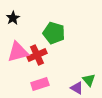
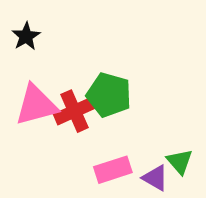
green pentagon: (54, 33) -> (109, 95), moved
pink rectangle: (40, 84) -> (113, 170), moved

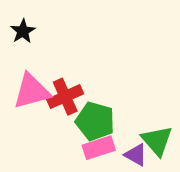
green pentagon: (109, 95) -> (95, 121), moved
green triangle: (180, 162) -> (157, 141), size x1.4

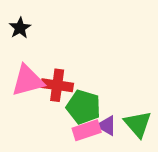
red cross: (65, 97) -> (57, 85), turned 32
purple triangle: (136, 155) -> (107, 126), moved

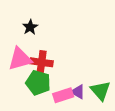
black star: (20, 28) -> (30, 27), moved
green pentagon: (84, 107) -> (38, 83), moved

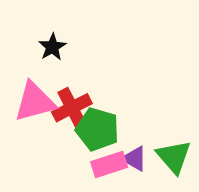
red cross: (42, 62) -> (72, 108), turned -35
green pentagon: (38, 83) -> (97, 129), moved

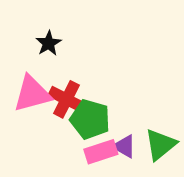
red cross: (72, 108) -> (67, 99), turned -36
green triangle: (174, 157) -> (160, 144), turned 32

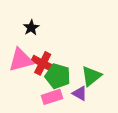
green triangle: (160, 144) -> (91, 76), moved
pink rectangle: (101, 152) -> (52, 97), moved

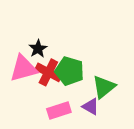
black star: (31, 28) -> (38, 49), moved
green pentagon: (58, 76) -> (70, 71), moved

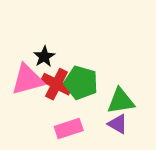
green triangle: (104, 87) -> (121, 101), turned 30
purple triangle: (91, 107) -> (118, 124), moved

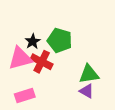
green pentagon: (81, 83) -> (60, 40), moved
pink rectangle: (69, 129) -> (25, 96), moved

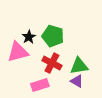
red cross: (42, 62) -> (52, 63), moved
pink rectangle: (25, 96) -> (40, 85), moved

